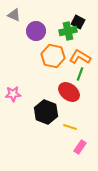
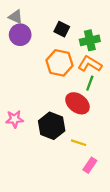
black square: (78, 22) -> (62, 29), moved
purple circle: (36, 31) -> (20, 35), moved
green cross: (68, 31) -> (90, 40), moved
pink star: (13, 94) -> (15, 119), moved

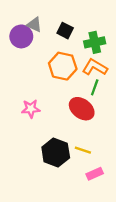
gray triangle: (16, 17) -> (34, 25), moved
pink star: (15, 119) -> (31, 109), moved
black hexagon: (52, 126) -> (56, 153), moved
pink rectangle: (90, 165) -> (95, 174), turned 32

